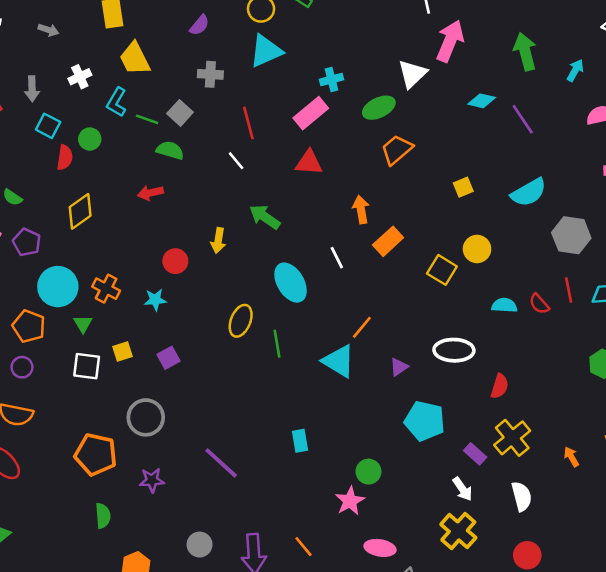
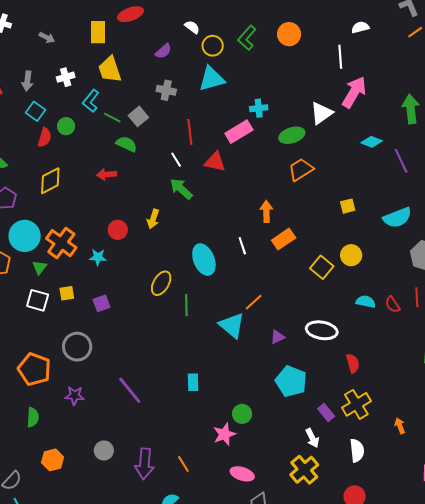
red triangle: (309, 163) -> (215, 162), moved
green arrow: (265, 217) -> (181, 189), moved
orange cross: (106, 289) -> (61, 243), size x1.4
red semicircle: (500, 386) -> (353, 363), turned -42

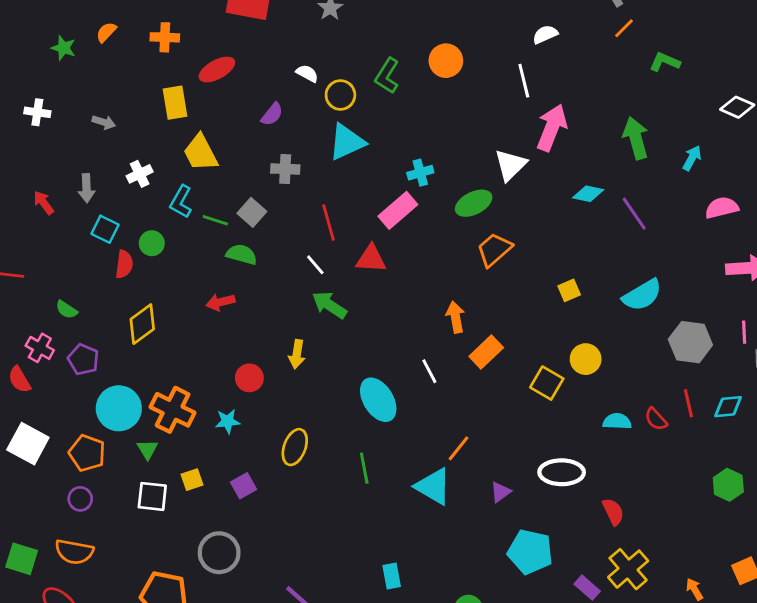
yellow ellipse: (161, 283) -> (295, 447), moved

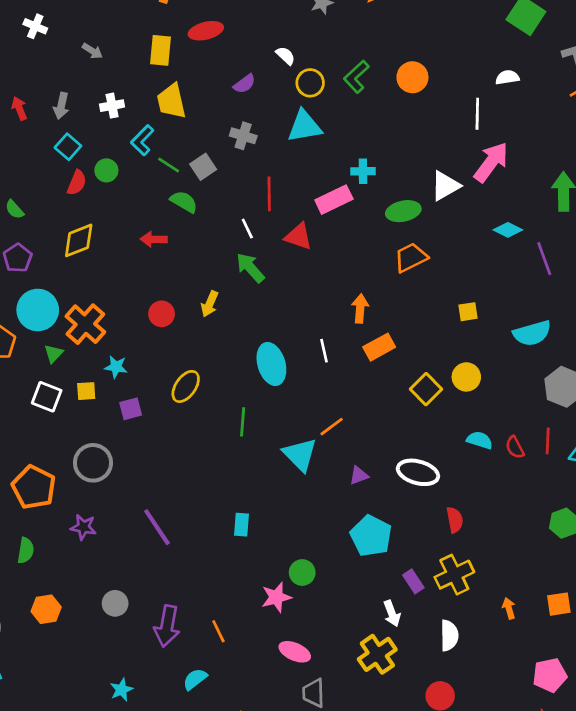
cyan star: (228, 421) -> (116, 367), moved

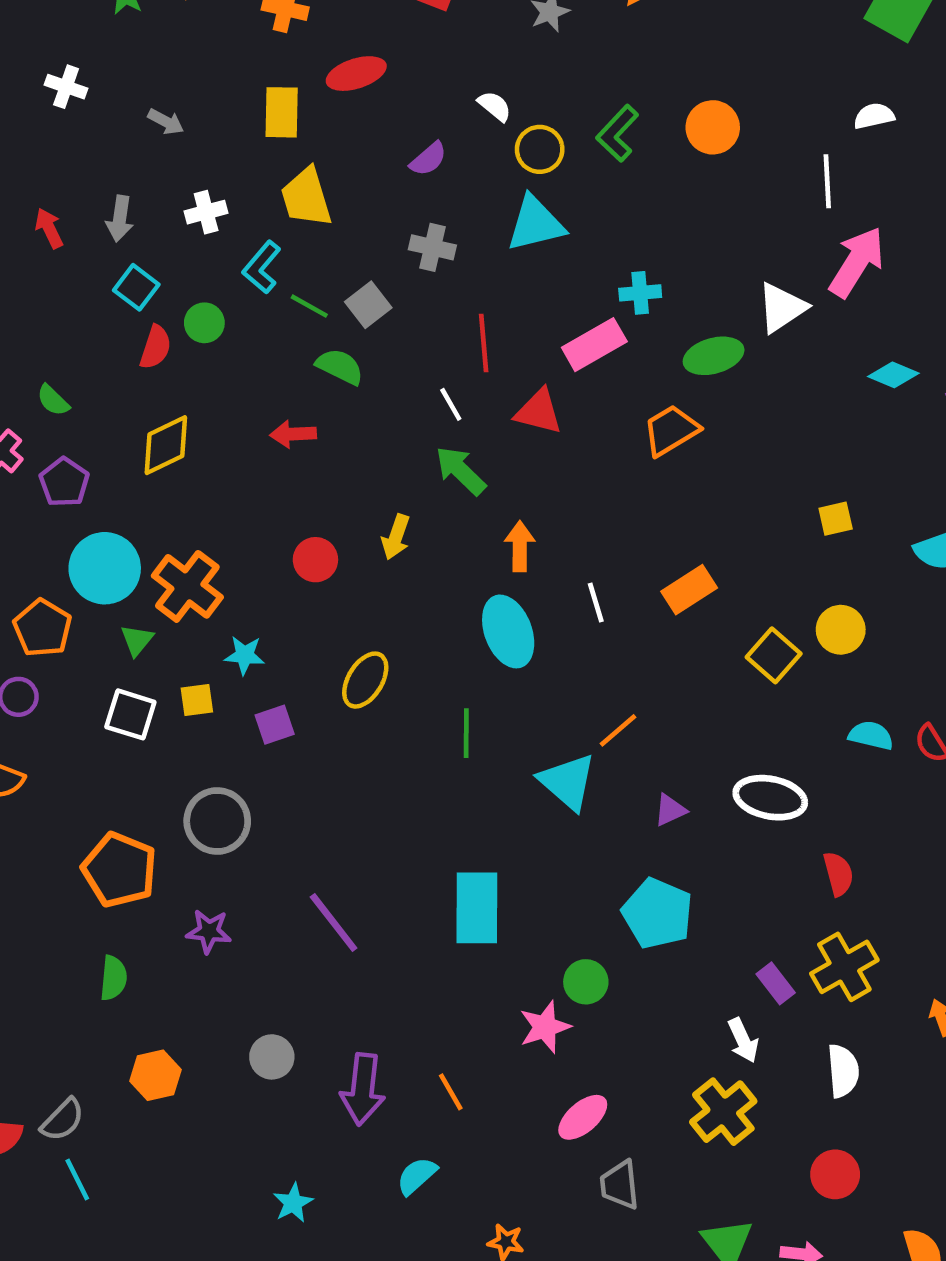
orange trapezoid: (411, 258) -> (671, 430), moved
orange arrow: (360, 309) -> (520, 546), moved
cyan rectangle: (241, 525) -> (477, 908), size x1.8
cyan pentagon: (371, 536) -> (657, 913), moved
pink ellipse: (295, 652) -> (583, 1117), turned -60

